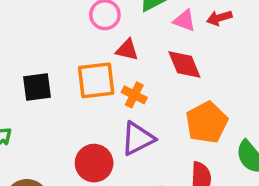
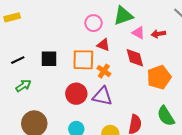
orange pentagon: (207, 122) -> (159, 77), moved
purple triangle: (138, 138) -> (102, 96), turned 30
red circle: (94, 163) -> (76, 94), moved

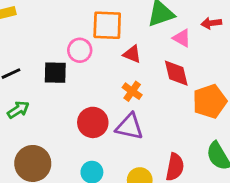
pink circle: (93, 23) -> (80, 50), moved
red arrow: (158, 34) -> (211, 23), moved
orange square: (83, 60) -> (107, 25), moved

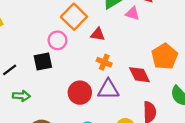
orange square: (107, 25) -> (74, 17), turned -35
red diamond: (176, 73) -> (139, 75), moved
green arrow: (18, 110) -> (21, 96), turned 49

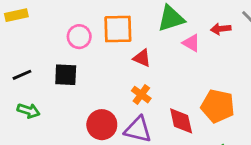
orange square: (74, 17) -> (118, 29), turned 30
pink circle: (57, 40) -> (79, 37), moved
orange pentagon: (165, 56) -> (218, 106), turned 30

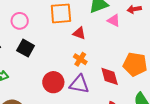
pink circle: (79, 37) -> (20, 21), moved
black square: (66, 75) -> (26, 48), turned 30

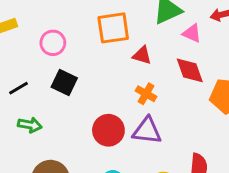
red diamond: (110, 76) -> (190, 70), moved

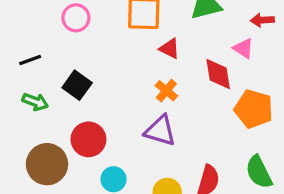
pink triangle: (192, 33) -> (243, 48), moved
black square: (64, 83) -> (77, 85), moved
red circle: (108, 130) -> (88, 139), moved

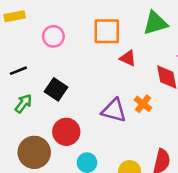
orange cross: (166, 91) -> (143, 104), moved
green arrow: (35, 102) -> (23, 103), turned -72
purple triangle: (160, 131) -> (114, 111), moved

